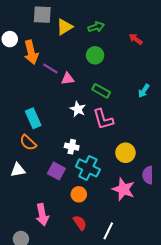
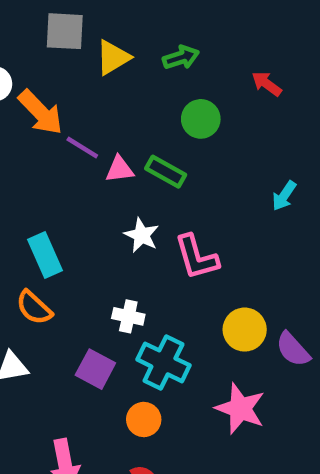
orange arrow: (31, 52) -> (41, 112), turned -30
green circle: (95, 55) -> (201, 119), moved
green rectangle: (101, 91) -> (166, 172), moved
purple semicircle: (148, 175) -> (293, 349), moved, turned -42

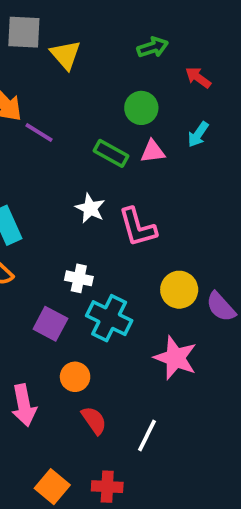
yellow triangle: (113, 57) -> (66, 55), turned -40
green arrow: (181, 57) -> (153, 47), moved
pink triangle: (120, 169) -> (153, 151), moved
cyan arrow: (284, 196) -> (198, 134), moved
orange circle: (144, 419) -> (75, 377), moved

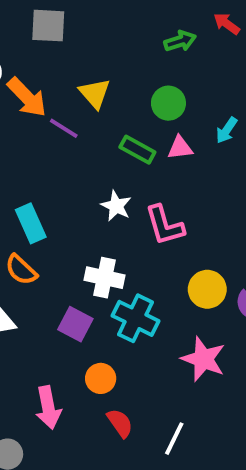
yellow triangle: (66, 55) -> (95, 93), moved
red arrow: (198, 78) -> (227, 24), moved
white cross: (79, 278) -> (104, 278), size x1.4

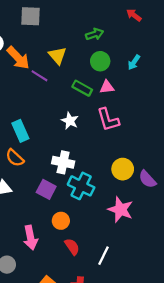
green arrow: (180, 41) -> (95, 34), moved
cyan arrow: (227, 130) -> (134, 62), moved
pink L-shape: (165, 225) -> (108, 120), moved

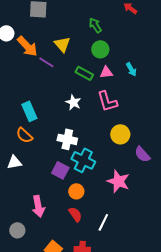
green arrow: (95, 34) -> (95, 25), turned -105
cyan arrow: (134, 62) -> (131, 69), moved, turned -64
yellow circle: (123, 169) -> (120, 134), moved
purple square: (46, 189) -> (60, 170), moved
orange circle: (61, 221) -> (76, 191), moved

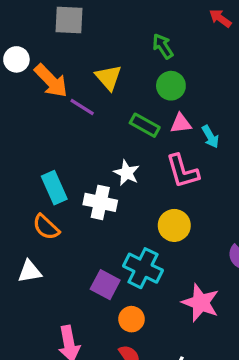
cyan arrow: (131, 69) -> (210, 137), moved
yellow circle: (120, 134) -> (174, 225), moved
white cross: (67, 139) -> (100, 202), moved

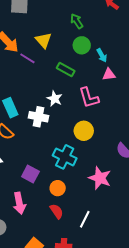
pink triangle: (181, 124) -> (109, 74), moved
cyan arrow: (210, 137) -> (102, 55), moved
purple square: (105, 285) -> (30, 174), moved

